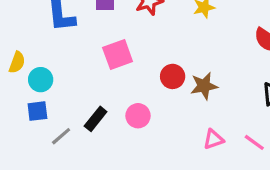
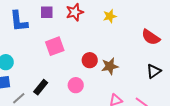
pink circle: (138, 116) -> (76, 85), moved

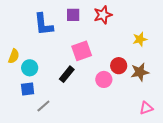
yellow star: (110, 16) -> (140, 39), moved
pink circle: (76, 85) -> (104, 79), moved
black rectangle: (41, 87) -> (67, 74), moved

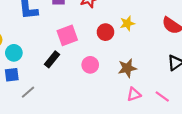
red circle: (119, 66) -> (105, 32), moved
brown star: (140, 72) -> (127, 68), moved

